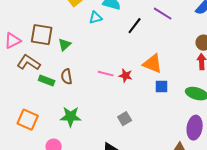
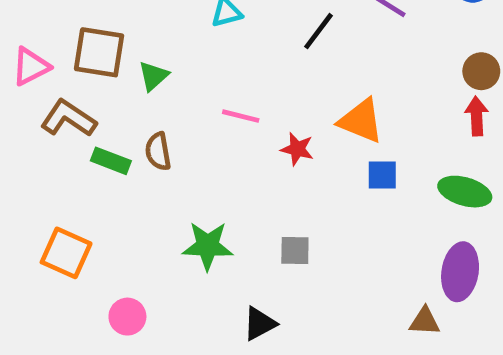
pink line: (106, 74) -> (241, 116), moved
green star: (71, 117) -> (208, 246), moved
gray square: (125, 119) -> (295, 251), turned 32

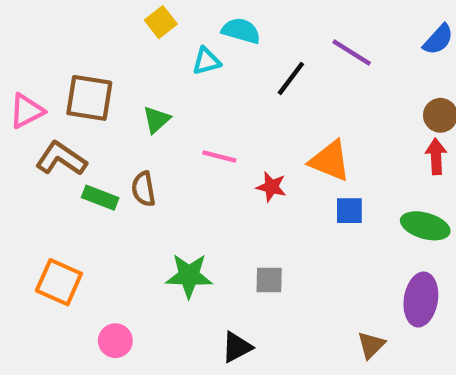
green triangle: (153, 76) -> (157, 120), moved
brown triangle: (425, 321) -> (371, 345), moved, turned -48

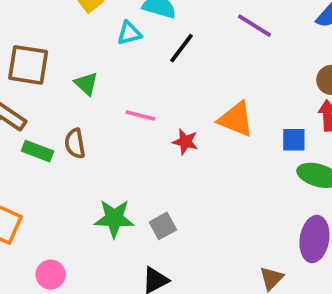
black line: (291, 78) -> (182, 48), moved
green triangle: (157, 120) -> (86, 84), turned -35
blue square: (349, 211) -> (294, 140), moved
gray square: (269, 280) -> (163, 226), moved, turned -30

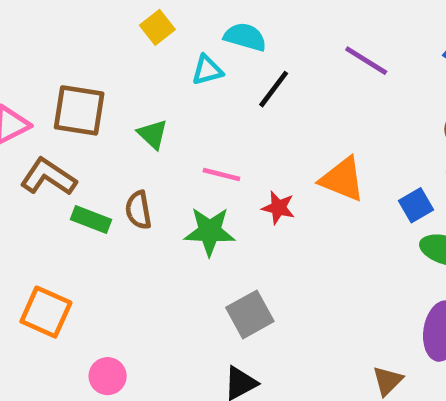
blue square: (294, 140) -> (416, 205), turned -30
green star: (114, 218) -> (210, 231), moved
gray square: (163, 226) -> (250, 314), size x1.4

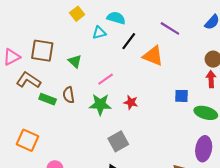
pink line: (221, 174) -> (106, 79), turned -49
orange triangle: (342, 179) -> (153, 56), moved
blue square: (416, 205) -> (182, 96), moved, turned 32
red star: (278, 208) -> (131, 102), moved

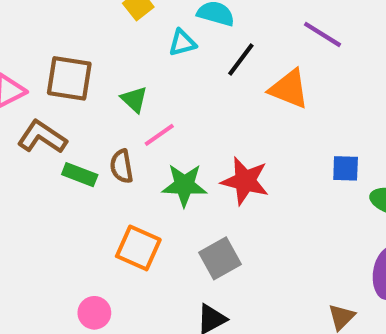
pink line: (106, 79) -> (159, 135), moved
red star: (131, 102) -> (245, 181), size x1.6
orange square: (27, 140) -> (138, 248), moved

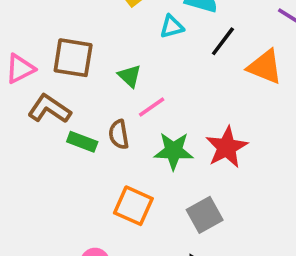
red star: (245, 181) -> (227, 147), turned 30

